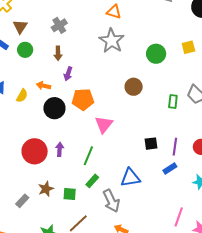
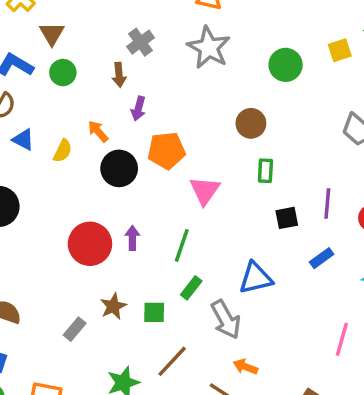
gray cross: (59, 25) -> (141, 42), moved
orange arrow: (43, 86) -> (98, 131), turned 40
green rectangle: (173, 102) -> (265, 171), moved
purple line: (175, 147) -> (327, 204), moved

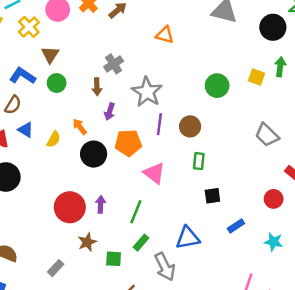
gray star: (209, 48) -> (147, 92), moved
yellow square: (340, 50) -> (257, 77), turned 35
pink triangle: (205, 191) -> (154, 173), turned -30
purple line: (327, 204) -> (159, 124), moved
brown star: (113, 306) -> (87, 242), moved

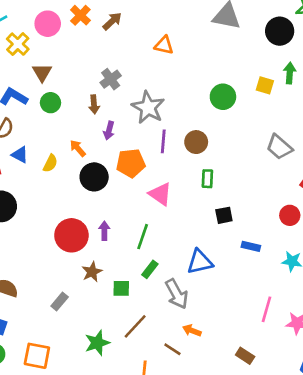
blue rectangle: (236, 226) -> (251, 246), turned 49

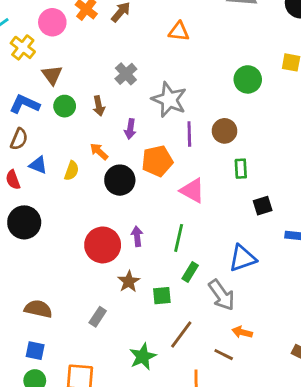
brown arrow: (94, 104) -> (99, 106), moved

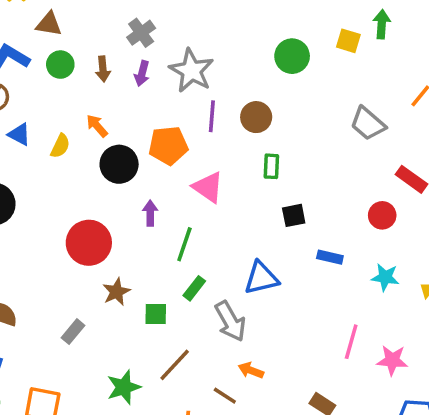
brown triangle: (52, 75) -> (49, 24), turned -50
purple arrow: (130, 129) -> (142, 73), moved
purple arrow: (137, 236) -> (150, 213), moved

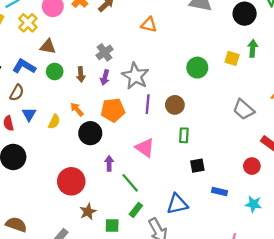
blue triangle: (19, 134) -> (29, 114), turned 32
orange pentagon: (168, 145) -> (113, 110), moved
green line: (184, 244) -> (130, 183), turned -60

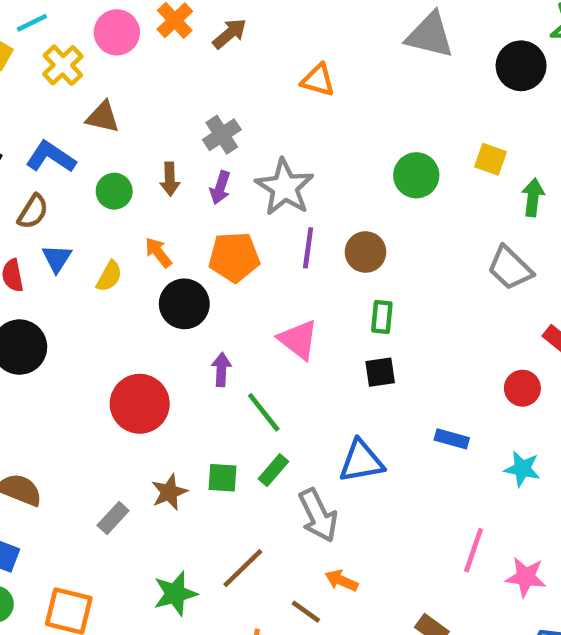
green arrow: (253, 48) -> (533, 197), moved
green circle: (55, 72) -> (114, 191), moved
black square: (197, 166) -> (380, 372), moved
brown star: (88, 212) -> (169, 492), moved
green square: (112, 225) -> (223, 478), moved

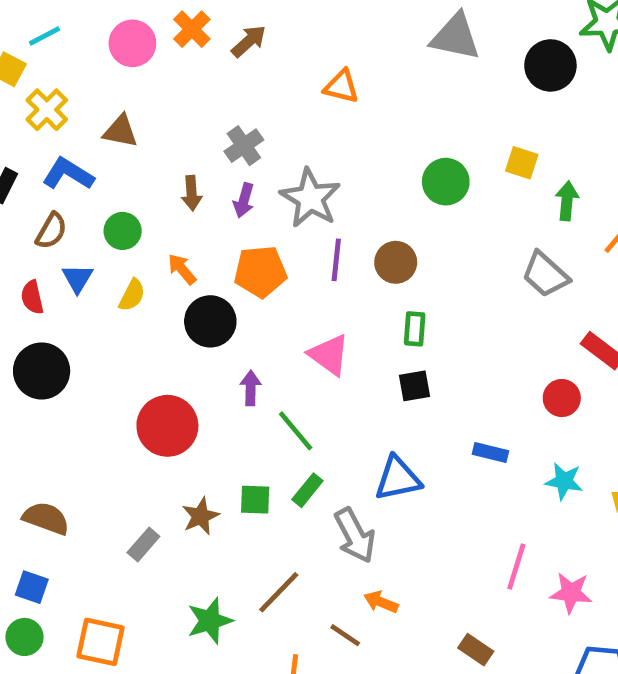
yellow cross: (63, 65) -> (47, 110), moved
green circle: (114, 191) -> (123, 231), moved

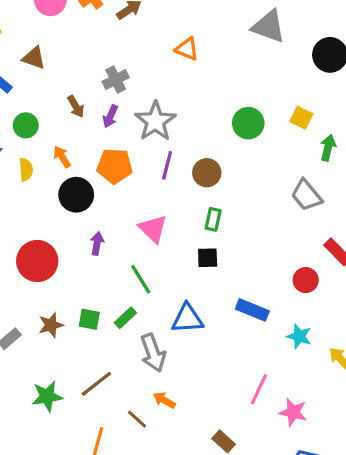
brown arrow: (192, 193) -> (76, 106), turned -35
yellow semicircle: (132, 295) -> (26, 170), turned -40
green line: (296, 431) -> (141, 279), moved
blue rectangle: (490, 453) -> (252, 310), size x1.4

